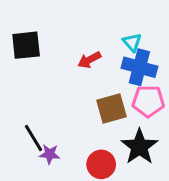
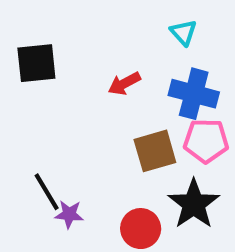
cyan triangle: (132, 42) -> (184, 32), moved

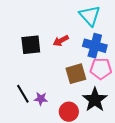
cyan triangle: (184, 32) -> (90, 16), size x1.6
black square: (36, 63) -> (31, 45), moved
purple star: (69, 214) -> (41, 99), moved

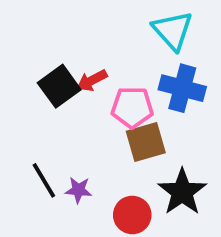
red arrow: (61, 41) -> (92, 80), moved
black square: (31, 45) -> (59, 86), turned -30
pink pentagon: (101, 69) -> (132, 107), moved

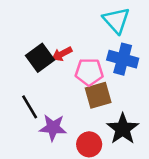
black line: (44, 180) -> (30, 107), moved
purple star: (78, 190) -> (53, 128), size x1.5

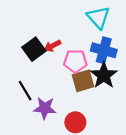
black star: (123, 129) -> (104, 75), moved

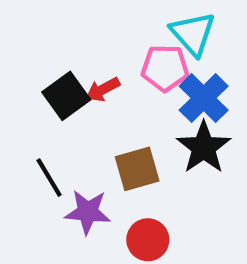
blue cross: (104, 50) -> (204, 98), turned 30
pink pentagon: (75, 61) -> (165, 68), moved
brown square: (83, 81) -> (137, 169), moved

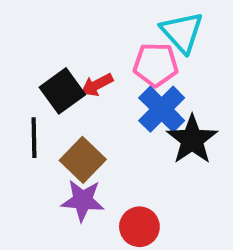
blue cross: (204, 98) -> (162, 109), moved
brown square: (137, 169) -> (83, 160), moved, turned -30
black line: (49, 178) -> (34, 138), moved, turned 30

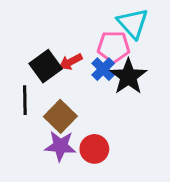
blue cross: (162, 109) -> (103, 69), moved, size x0.7
black star: (192, 140) -> (128, 77), moved
red circle: (139, 227) -> (94, 149), moved

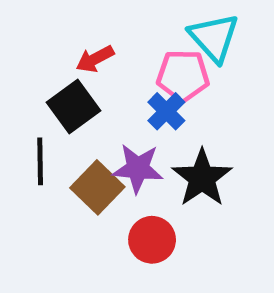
red arrow: (71, 62) -> (95, 59), moved
black star: (128, 77) -> (202, 178), moved
purple star: (60, 146) -> (138, 168), moved

